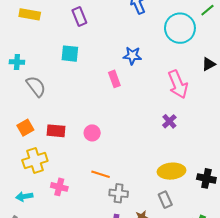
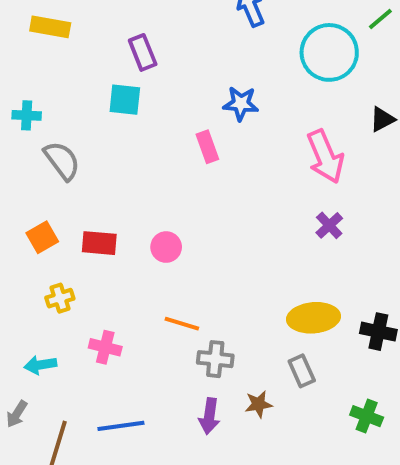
purple rectangle: (79, 17) -> (143, 52), moved
purple cross: (169, 121) -> (329, 225), moved
yellow cross: (35, 160) -> (60, 298), size x0.6

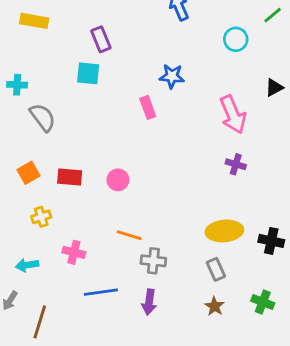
cyan circle: (329, 52) -> (236, 39), size x0.6
purple cross: (329, 225) -> (236, 164), turned -30
brown star: (258, 404) -> (214, 306), moved, turned -30
blue line: (121, 426) -> (101, 292), moved

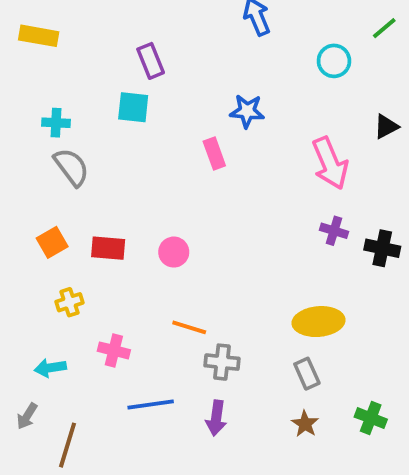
yellow rectangle: (34, 21) -> (39, 36), moved
cyan cross: (17, 85) -> (56, 123), moved
black cross: (271, 241) -> (382, 248), moved

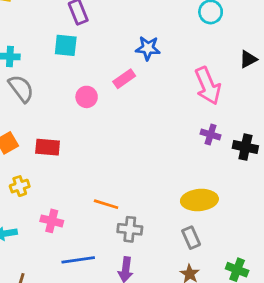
pink rectangle: (214, 154) -> (124, 79), turned 75
pink circle: (174, 252) -> (87, 97), moved

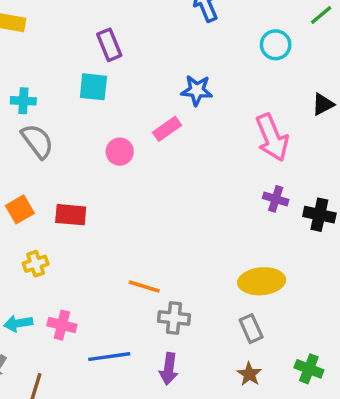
pink cross: (52, 221) -> (62, 325), moved

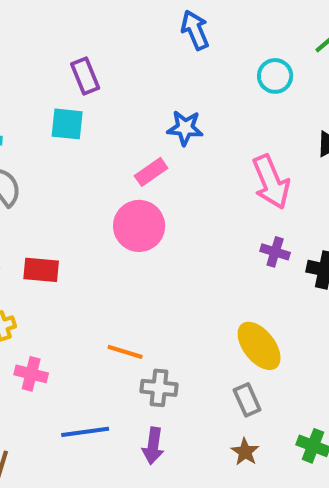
pink circle: (120, 152) -> (139, 226), moved, size x1.6
yellow ellipse: (262, 281) -> (259, 346), turned 57
pink cross: (62, 325) -> (31, 374), moved

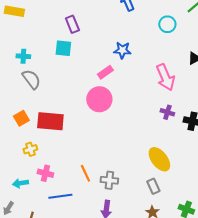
red rectangle: (41, 270) -> (50, 121), size x1.5
orange line: (125, 352) -> (85, 173), moved, turned 48
blue line: (85, 432) -> (60, 196), moved

